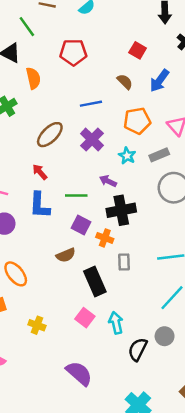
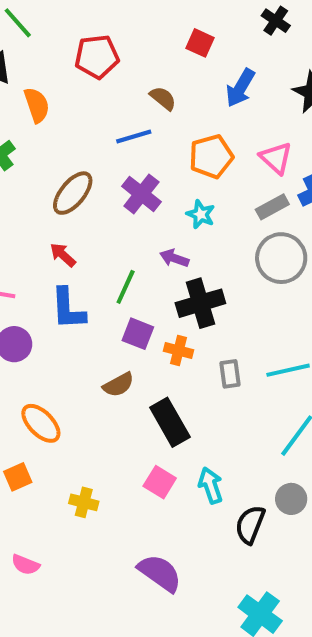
brown semicircle: (125, 82) -> (163, 98), moved
gray rectangle: (159, 155) -> (272, 207), moved
green line: (76, 196) -> (126, 287), turned -60
gray rectangle: (124, 262) -> (230, 374), moved

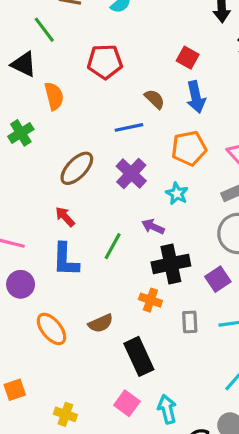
blue arrow: (240, 88) -> (196, 97), moved, turned -48
purple square: (138, 334) -> (218, 279), moved, turned 30
orange ellipse: (41, 423) -> (51, 329), moved

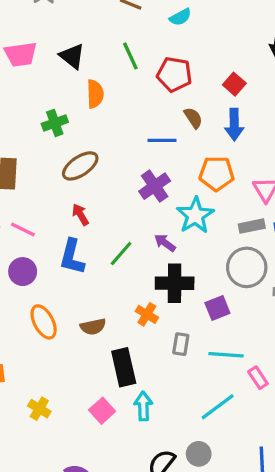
green line: (44, 30) -> (130, 56), moved
red pentagon: (105, 62) -> (174, 74), moved
brown ellipse: (77, 168) -> (80, 166), moved
cyan star: (177, 194) -> (195, 215), size x1.6
cyan arrow: (167, 409) -> (143, 406), moved

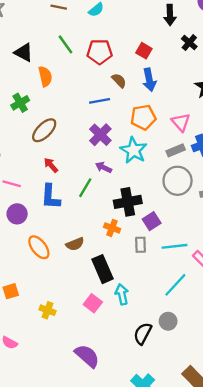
purple arrow: (165, 243) -> (104, 167), moved
purple square: (217, 308) -> (152, 221), moved

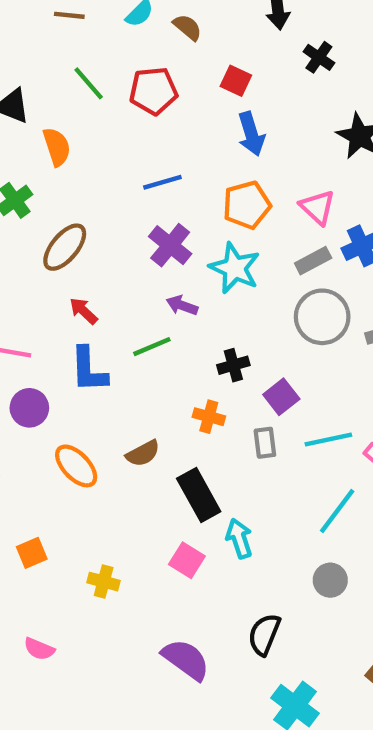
brown semicircle: (119, 81) -> (187, 27), moved
green line: (85, 188) -> (152, 347), turned 42
black cross: (128, 202) -> (233, 365), size x0.6
black semicircle: (143, 334) -> (264, 634), moved

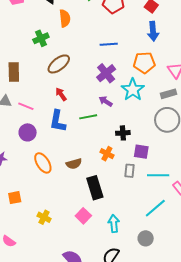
purple square: (281, 397) -> (141, 152), turned 35
cyan arrow: (239, 538) -> (114, 224), moved

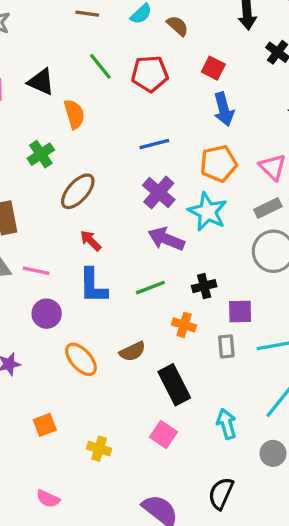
purple arrow: (106, 101) -> (166, 239), size x1.5
green line: (88, 117) -> (150, 288), moved
cyan arrow: (114, 224) -> (227, 424), moved

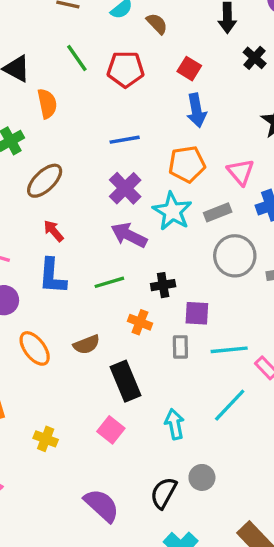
gray rectangle: (268, 208) -> (218, 212), moved
gray circle: (273, 453) -> (202, 477), moved

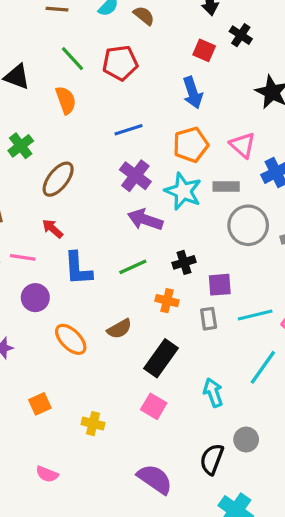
red square: (189, 69) -> (204, 50), moved
orange semicircle: (47, 104) -> (66, 100), moved
gray rectangle: (218, 212) -> (226, 186), turned 30
red arrow: (54, 231) -> (53, 229), moved
black rectangle: (125, 381) -> (161, 358), turned 66

